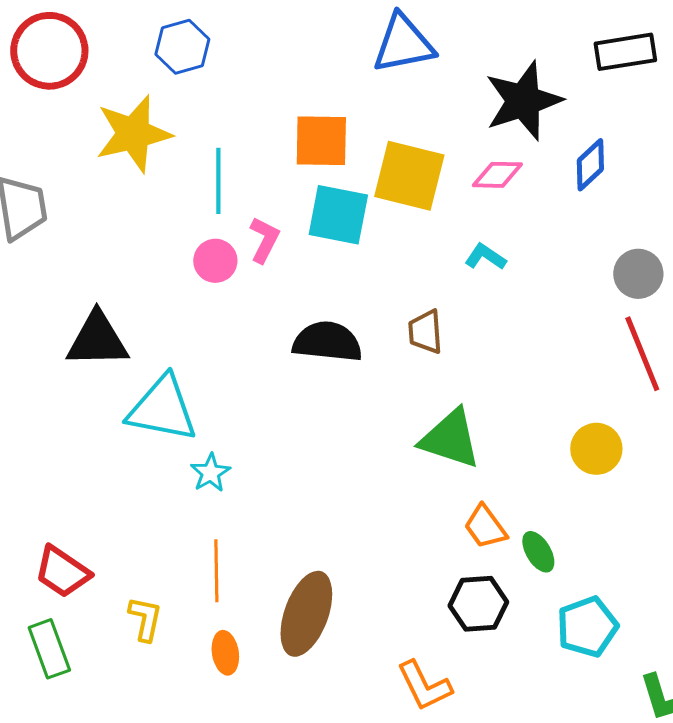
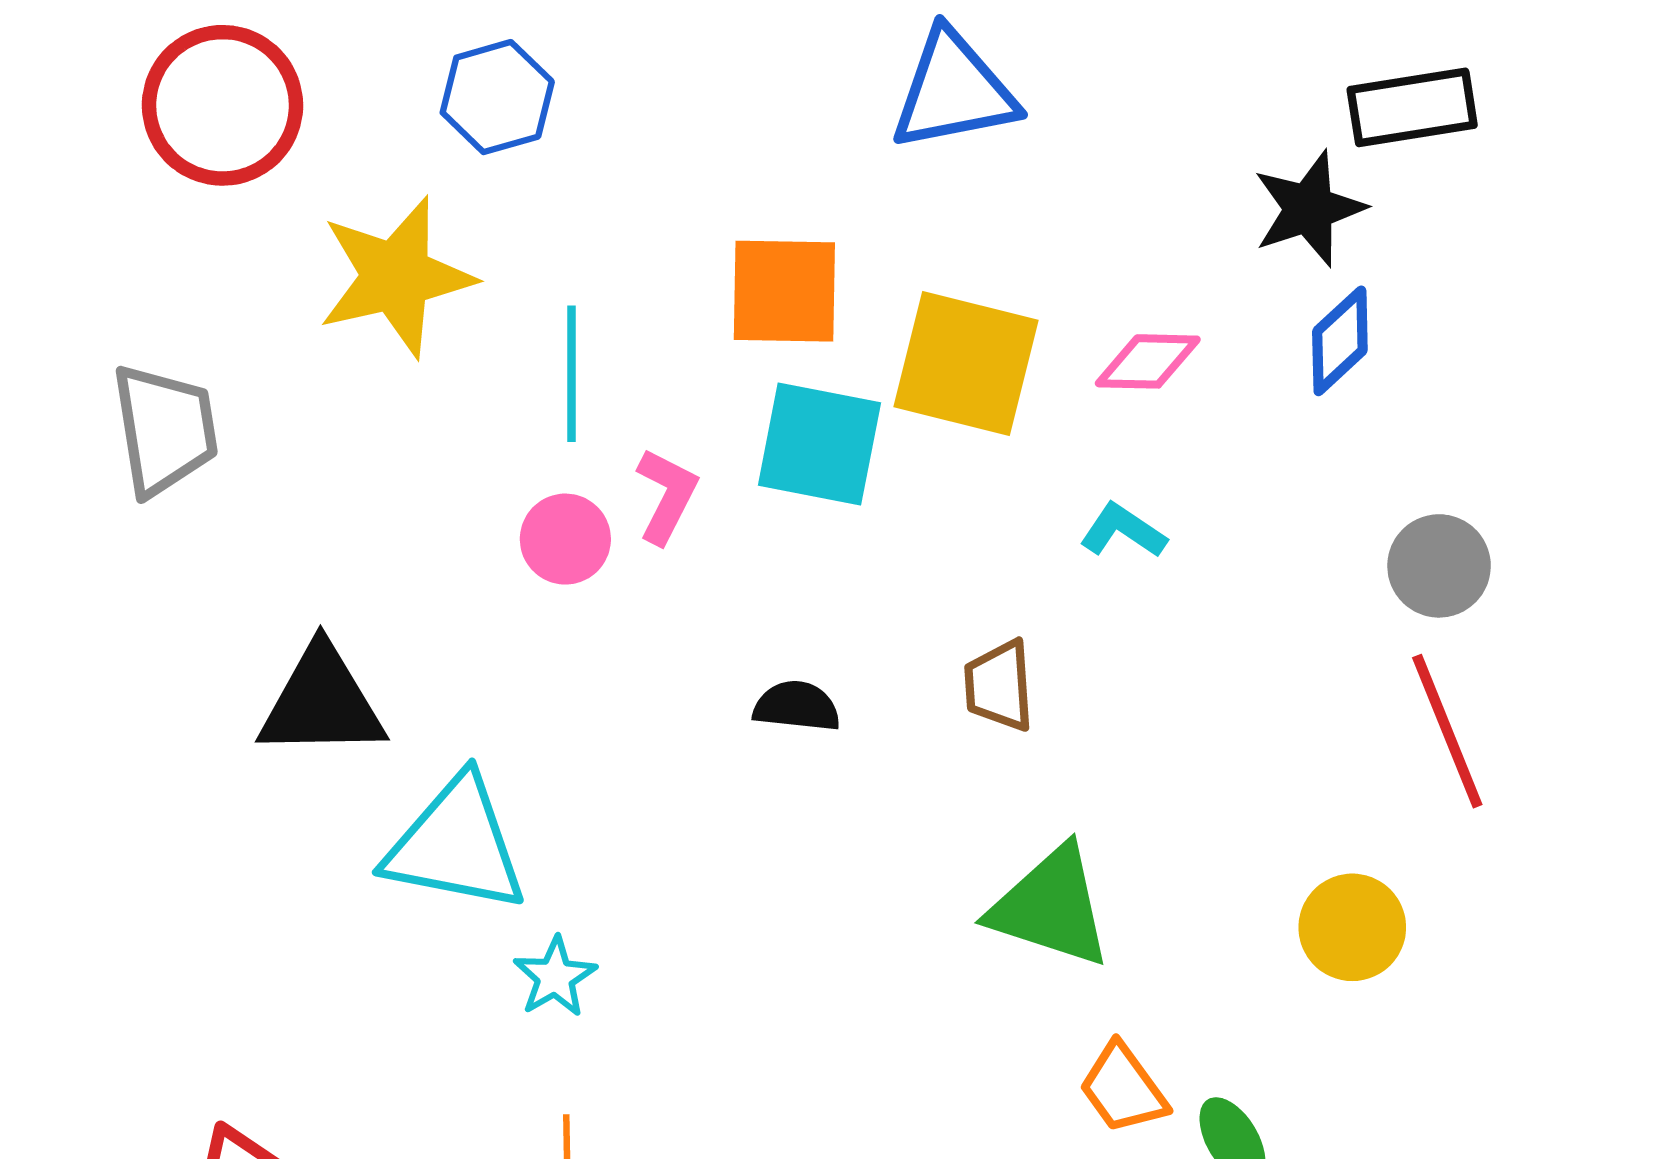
black star: (523, 101) -> (1309, 209), moved, size x0.7
black semicircle: (327, 342) -> (797, 706), size x0.6

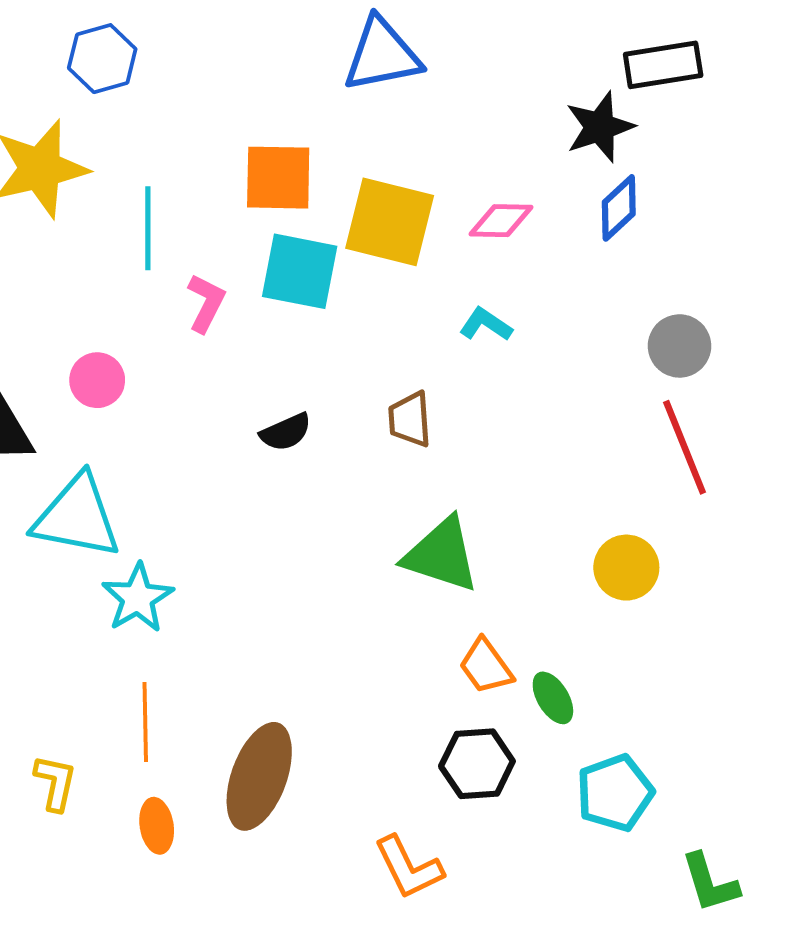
pink circle: (565, 539) -> (97, 380), moved
black semicircle: (797, 706) -> (286, 432), turned 150
cyan star: (555, 977) -> (138, 598), size x1.4

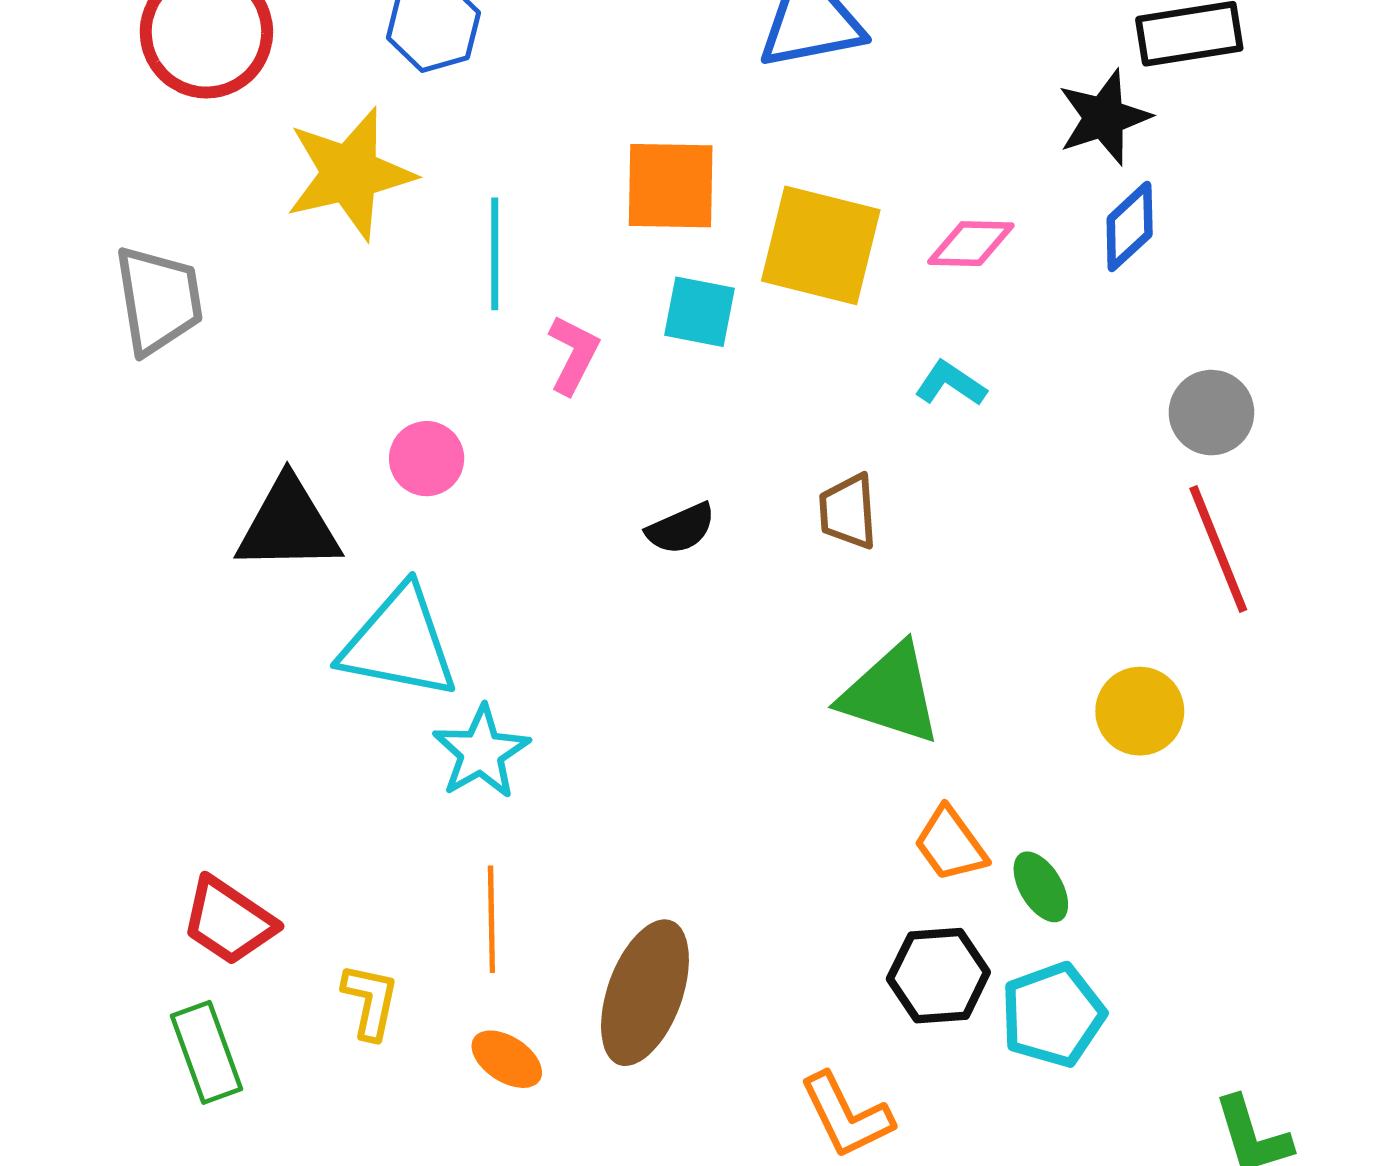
cyan square: (300, 271) -> (700, 312), size x0.7
cyan pentagon: (615, 793) -> (1053, 1015), moved
orange ellipse: (157, 826) -> (507, 1059), turned -48

